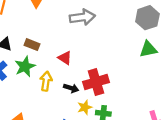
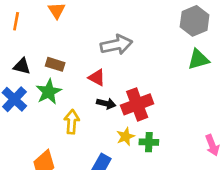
gray arrow: (82, 17) -> (116, 45), moved
yellow arrow: (46, 81) -> (72, 122), moved
black arrow: (71, 88) -> (106, 104), moved

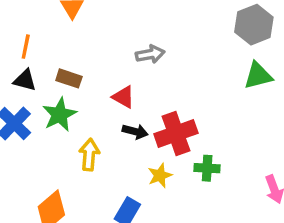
orange line: (16, 21) -> (26, 47), moved
gray arrow: (116, 45) -> (150, 54), size x0.7
green cross: (149, 142) -> (207, 168), moved

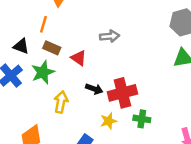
orange line: (26, 47) -> (43, 24), moved
red triangle: (124, 97) -> (79, 58), moved

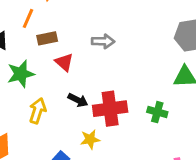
brown rectangle: (52, 48) -> (47, 38), moved, turned -42
green cross: (142, 119) -> (157, 112), moved

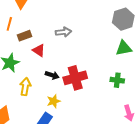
green cross: (157, 112) -> (117, 80), moved
yellow star: (90, 139) -> (54, 101), moved

